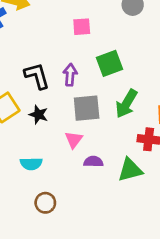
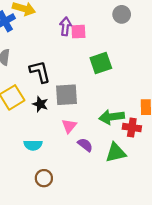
purple arrow: (70, 75) -> (65, 26), moved
green arrow: (126, 104) -> (112, 117), moved, turned 50
gray square: (87, 108) -> (66, 95), moved
purple semicircle: (93, 162) -> (85, 145), turned 35

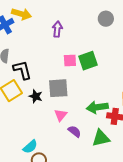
pink square: (78, 32) -> (70, 61), moved
black L-shape: (40, 72) -> (22, 70), moved
cyan semicircle: (33, 145) -> (30, 147), moved, turned -42

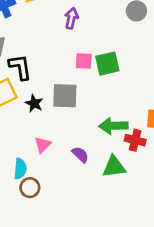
pink triangle: (61, 115) -> (43, 145), moved
cyan semicircle: (30, 147) -> (20, 169), turned -49

